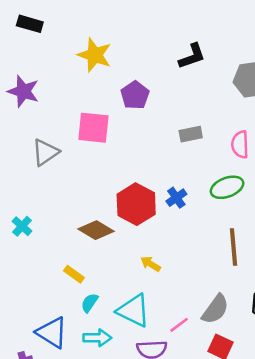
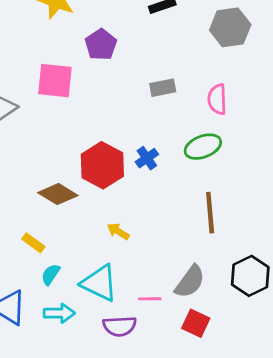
pink line: (179, 325) -> (150, 299), turned 36

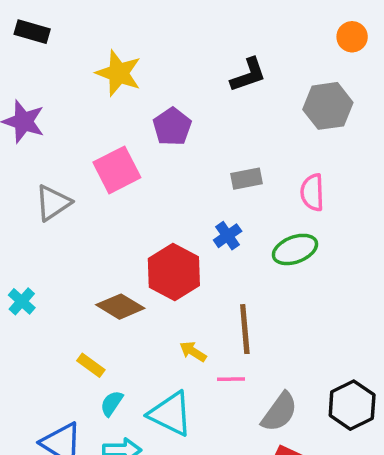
pink square: (55, 81) -> (117, 170), turned -33
blue cross: (147, 158) -> (228, 236), moved
brown line: (210, 213) -> (245, 329), moved
pink line: (150, 299) -> (231, 379), moved

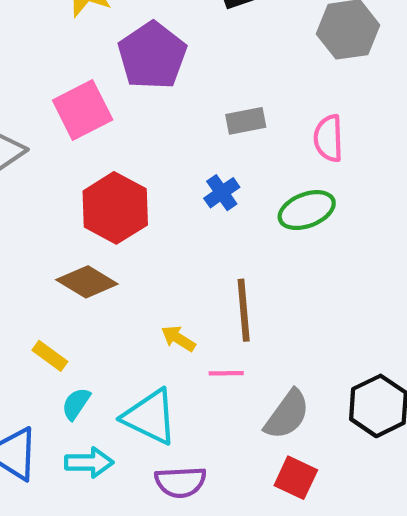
purple pentagon: (172, 127) -> (152, 56), size x1.4
red hexagon: (174, 272) -> (115, 208), moved

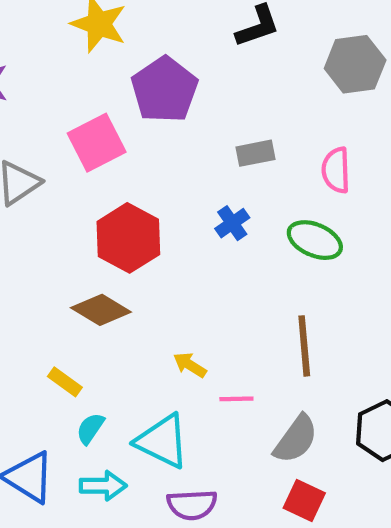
green ellipse: (307, 210) -> (315, 240), turned 44
brown line: (244, 310) -> (304, 346), moved

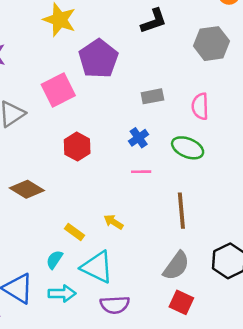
red hexagon: (128, 238) -> (77, 147), size x0.7
brown diamond: (101, 310) -> (27, 189), moved
yellow rectangle: (65, 382) -> (75, 232), moved
pink line: (236, 399) -> (141, 172), moved

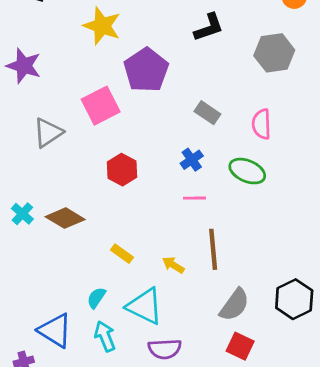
gray rectangle: (152, 96) -> (207, 113), turned 45
brown line: (181, 211) -> (213, 249), moved
yellow arrow: (113, 222) -> (173, 265), moved
yellow rectangle: (75, 232) -> (122, 254), moved
cyan arrow: (62, 293) -> (105, 336), turned -112

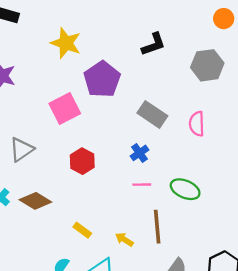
gray rectangle: (207, 113) -> (152, 114), size x1.4
gray triangle: (48, 133) -> (21, 149), moved
green ellipse: (247, 171) -> (185, 189), moved

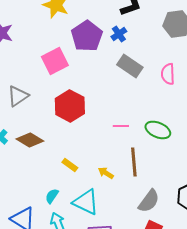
blue cross: (140, 153) -> (119, 34), moved
red hexagon: (82, 161) -> (70, 106), size x1.4

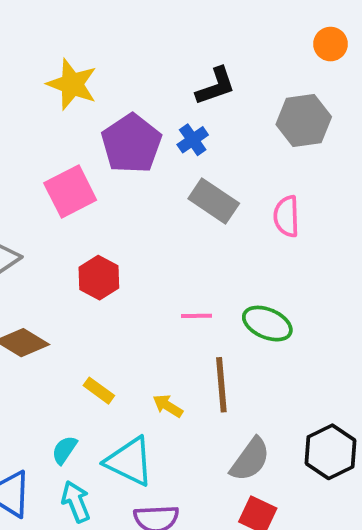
red hexagon: (70, 106) -> (99, 278), size x0.7

